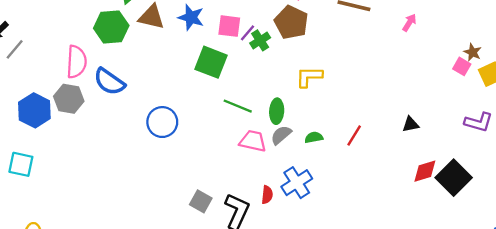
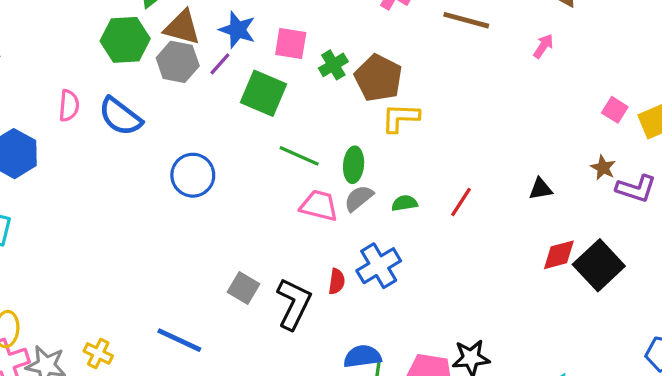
brown pentagon: (291, 22) -> (378, 78), moved
purple line: (248, 33) -> (220, 64), moved
brown star: (473, 52) -> (603, 168), moved
pink semicircle: (77, 62) -> (69, 106), moved, size x0.7
gray hexagon: (69, 99) -> (178, 62), moved

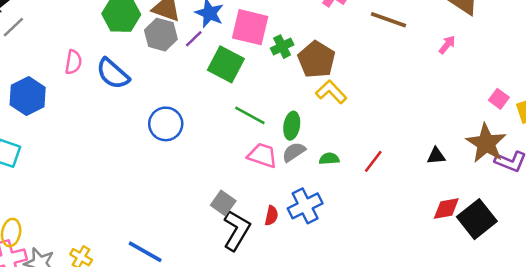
pink square: (291, 44) -> (250, 27), size x1.4
yellow L-shape: (400, 118) -> (331, 92), turned 40
brown star: (603, 168) -> (486, 143), size x2.0
gray square: (243, 288) -> (223, 203), moved

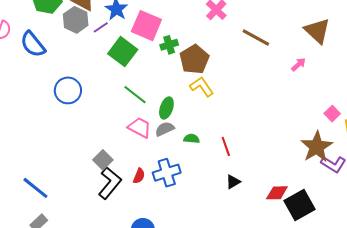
black triangle: (436, 156) -> (233, 182), moved, turned -35
red line: (373, 161) -> (226, 146), turned -66

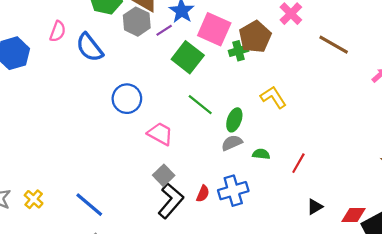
brown pentagon: (194, 59) -> (255, 37), moved
pink trapezoid: (140, 128) -> (160, 134), moved
red line: (226, 146) -> (298, 163), turned 48
black triangle: (233, 182) -> (315, 207), moved

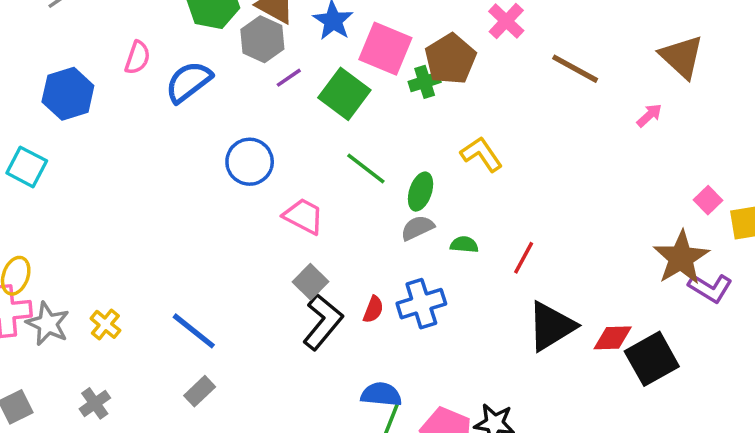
purple line: (164, 30) -> (289, 78), moved
blue semicircle: (89, 47) -> (188, 82), turned 92
black triangle: (315, 207) -> (551, 326), size x2.0

